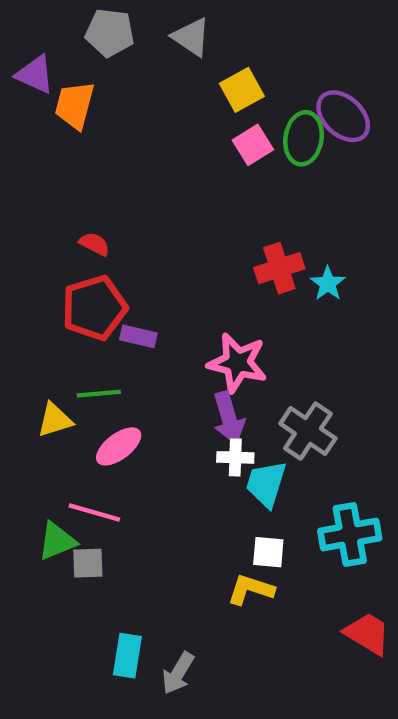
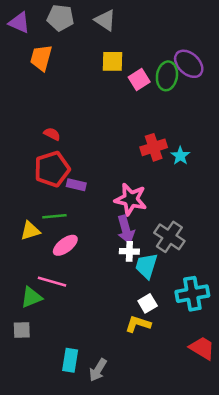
purple triangle: (35, 74) -> (19, 23), moved
yellow square: (242, 90) -> (113, 61), moved, turned 30
white square: (268, 552) -> (148, 303), turned -36
gray square: (88, 563) -> (22, 330), moved

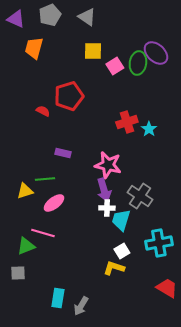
gray pentagon: (60, 18) -> (50, 15), turned -30
red pentagon: (52, 169) -> (69, 96), moved

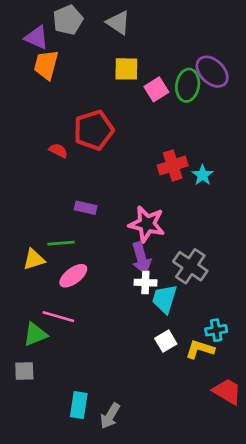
purple triangle: (16, 19) -> (37, 38), moved
cyan cross: (159, 243) -> (216, 330), size x0.6
yellow L-shape: (114, 268) -> (200, 349), moved

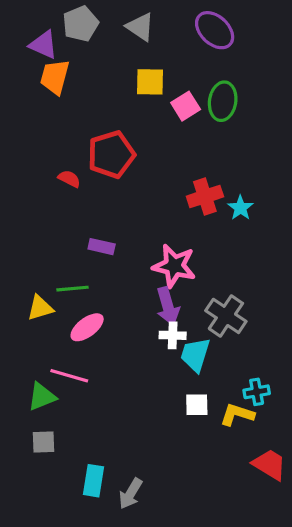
purple ellipse: (212, 72) -> (215, 30), moved
white square: (166, 341) -> (197, 405), turned 30
gray square: (24, 371) -> (43, 442), moved

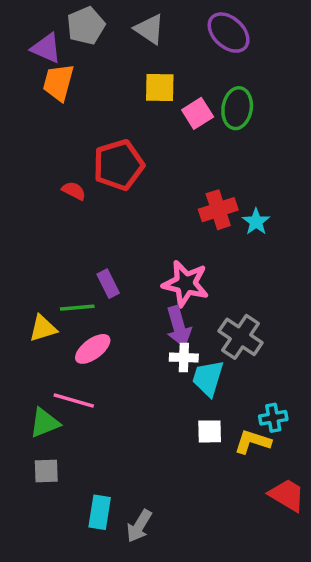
purple rectangle: (102, 247) -> (108, 284), moved, turned 50

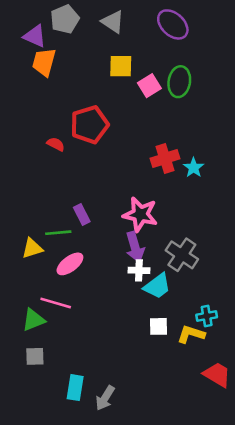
cyan trapezoid: (208, 378) -> (157, 286), turned -144

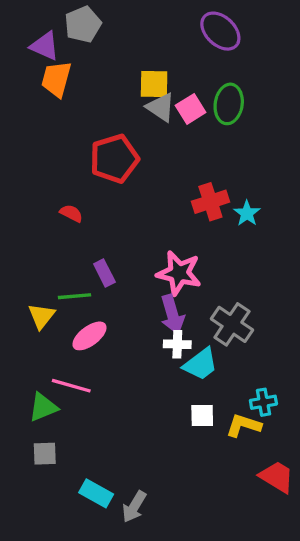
gray triangle: (113, 22) -> (161, 107), moved
red semicircle: (56, 144) -> (71, 213), moved
yellow triangle: (32, 248) -> (41, 316), turned -35
cyan rectangle: (75, 388) -> (96, 493), turned -70

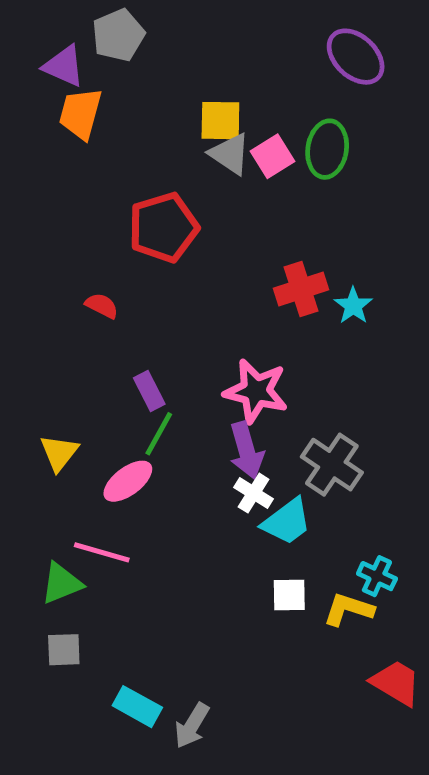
purple ellipse: (220, 31) -> (356, 57), moved
green line: (75, 296) -> (159, 434), moved, turned -56
white cross: (177, 344) -> (254, 493), turned 30
cyan cross: (263, 402) -> (377, 576), turned 35

